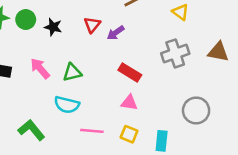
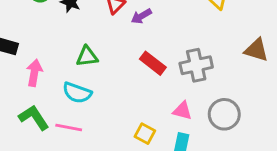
gray cross: (175, 53) -> (196, 65), moved
pink arrow: (40, 68) -> (34, 73), moved, turned 45
pink triangle: (129, 103) -> (182, 111), moved
pink line: (92, 131) -> (69, 127), moved

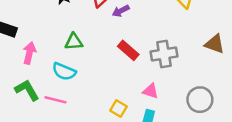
gray circle: (224, 114) -> (200, 100), moved

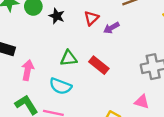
red rectangle: (128, 50) -> (99, 65), moved

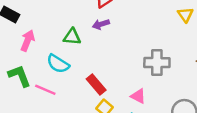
purple arrow: (111, 28) -> (101, 24), moved
red rectangle: (99, 65) -> (96, 84), moved

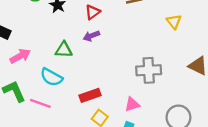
pink arrow: (28, 41) -> (20, 56), turned 42
red rectangle: (96, 84) -> (90, 95), turned -66
pink triangle: (138, 96) -> (132, 104), turned -42

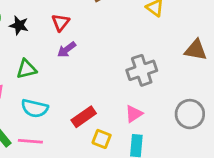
green triangle: (64, 50) -> (26, 69), moved

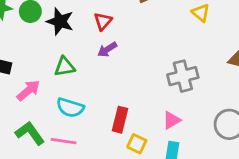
black star: (19, 25) -> (60, 21), size x1.4
red rectangle: (84, 117) -> (120, 120), turned -45

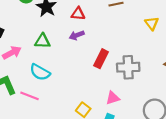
red triangle: (103, 21) -> (78, 14), turned 40
red rectangle: (120, 120) -> (101, 59), moved

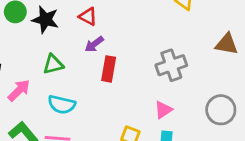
red triangle: (78, 14) -> (88, 16), turned 40
red rectangle: (101, 59) -> (109, 69), moved

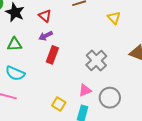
gray cross: (171, 65) -> (96, 60), turned -35
gray circle: (221, 110) -> (110, 98), moved

